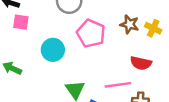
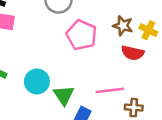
cyan circle: (53, 50) -> (37, 82), moved
red semicircle: (141, 63) -> (133, 53), moved

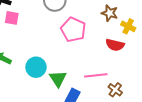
brown star: (123, 26) -> (110, 13), moved
brown cross: (134, 108) -> (115, 90), turned 32

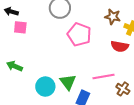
cyan circle: (36, 67) -> (45, 87), moved

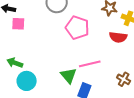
pink line: (103, 76) -> (90, 64), moved
cyan circle: (45, 87) -> (27, 81), moved

